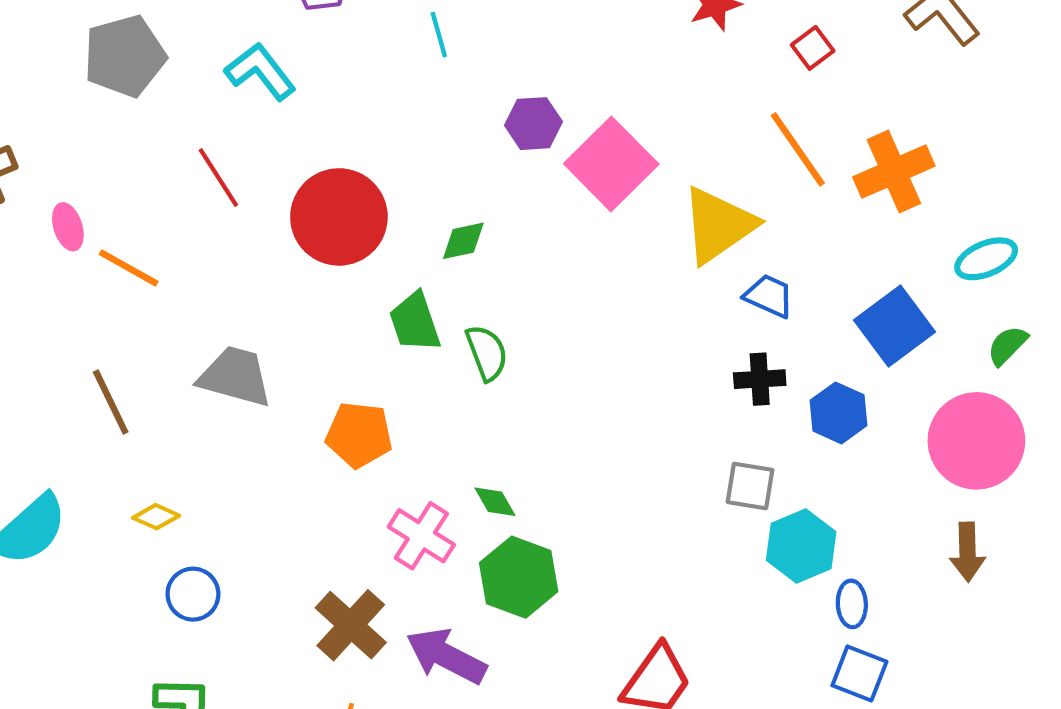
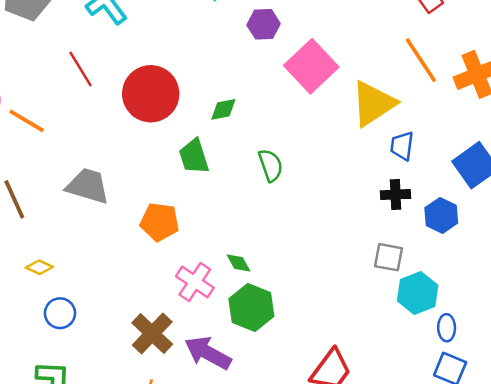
purple hexagon: (533, 124) -> (264, 24), moved
blue trapezoid: (769, 296) -> (402, 146), turned -108
green semicircle: (487, 353) -> (271, 165), moved

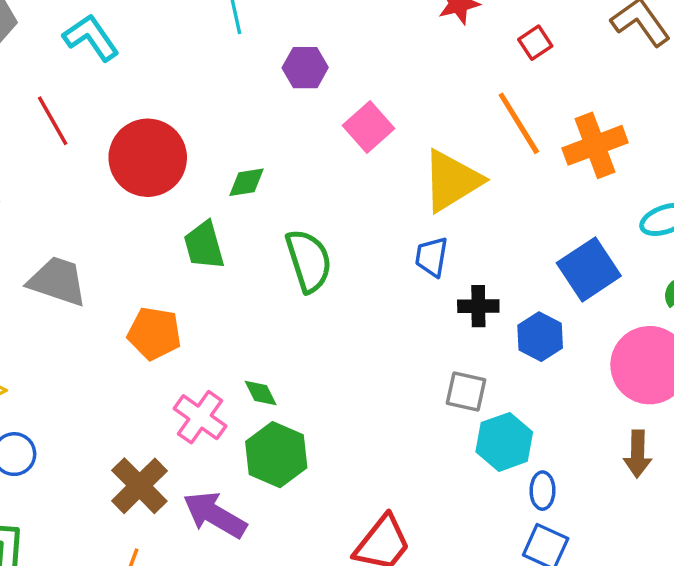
pink square: (311, 66) -> (369, 127), size x0.7
blue trapezoid: (402, 146) -> (432, 257), moved
green semicircle: (271, 165) -> (309, 261), size x1.4

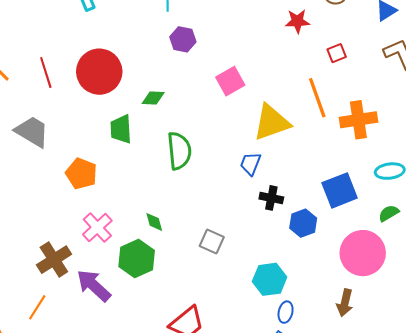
purple hexagon: (305, 68) -> (183, 39), moved
red line: (53, 121) -> (46, 72), moved
gray square: (466, 392) -> (212, 242), moved
green diamond: (261, 393) -> (154, 222), moved

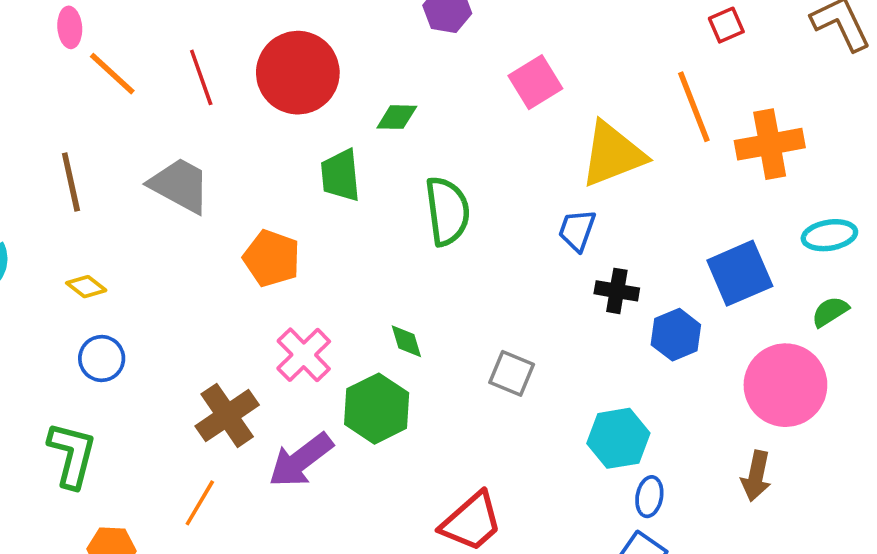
purple arrow: (94, 286) -> (301, 460), turned -78

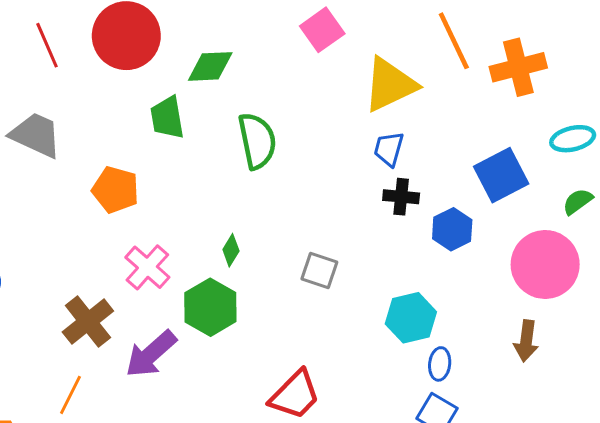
green diamond: (397, 117) -> (210, 66), size x1.4
blue trapezoid: (577, 230) -> (389, 149), moved
green diamond: (406, 341) -> (231, 250), turned 52

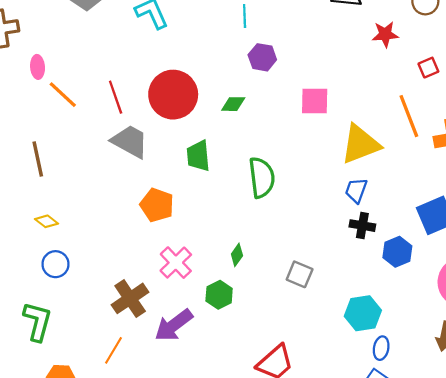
pink square: (322, 30) -> (315, 101), turned 32
green diamond: (210, 66) -> (233, 104), moved, size x0.7
gray trapezoid: (36, 135) -> (130, 141), moved
green hexagon: (210, 307) -> (219, 295), size x0.7

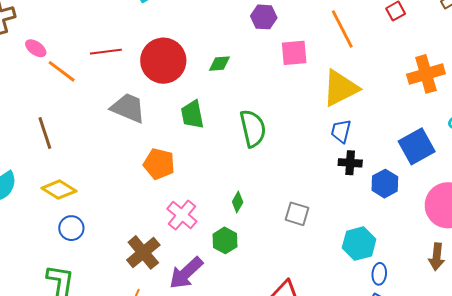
purple hexagon: (262, 57) -> (264, 17), moved
pink ellipse: (38, 67) -> (36, 48), turned -45
red line: (116, 97) -> (106, 52), moved, turned -72
orange line: (409, 116) -> (342, 29), moved
yellow diamond: (46, 221) -> (59, 190), size x1.6

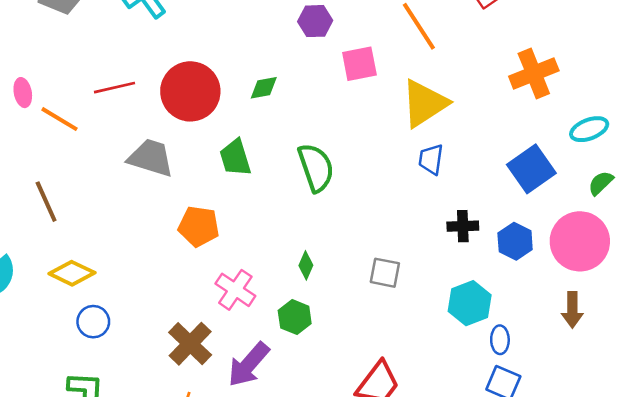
pink ellipse: (36, 48) -> (23, 93), turned 50
black cross: (350, 163) -> (463, 226), moved
blue hexagon: (385, 184) -> (515, 241), moved

